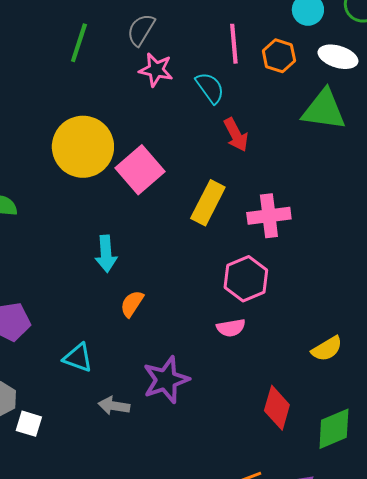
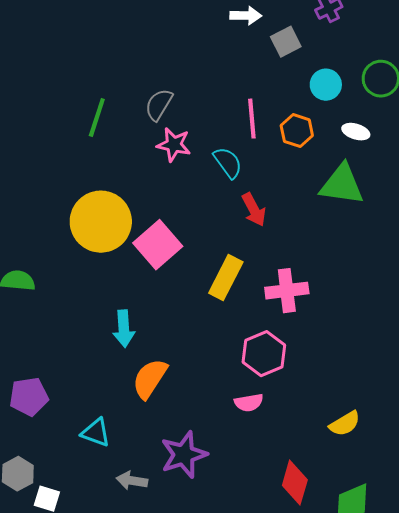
white ellipse: (338, 57) -> (356, 132), size x0.7
orange semicircle: (132, 304) -> (150, 379), size x1.5

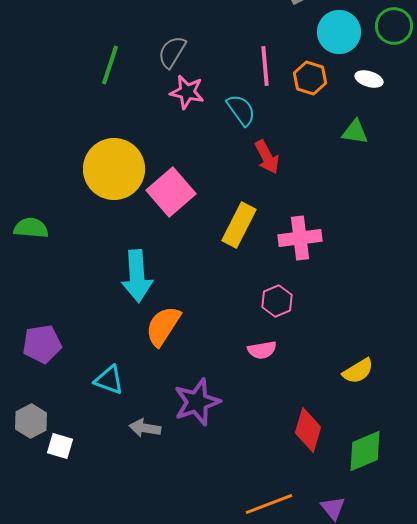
cyan circle: (326, 85) -> (339, 32), size x1.4
green triangle: (342, 185) -> (355, 132), size x0.6
cyan arrow: (124, 329) -> (137, 276), size x1.4
pink hexagon: (264, 354) -> (277, 301), size x0.7

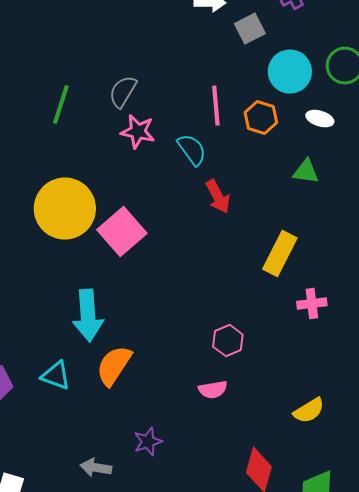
yellow rectangle: (239, 225) -> (280, 254), moved
pink cross: (300, 238) -> (312, 304), moved, size x0.7
cyan triangle: (109, 380) -> (56, 376), moved
purple star: (197, 402) -> (148, 442), size x0.6

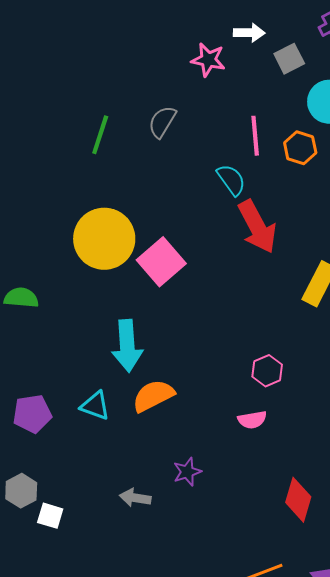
pink star: (138, 132) -> (208, 60), moved
red arrow: (218, 197) -> (257, 227), size x1.6
orange semicircle: (114, 366) -> (153, 396), turned 30

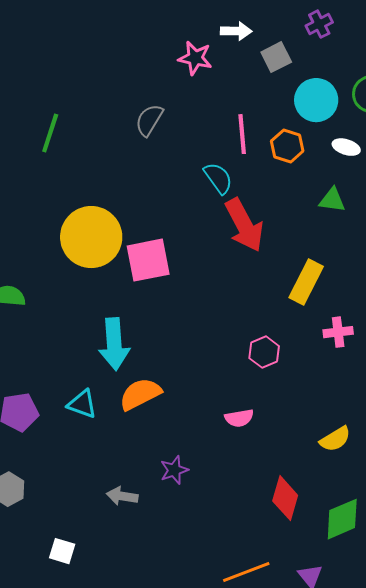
green line: (100, 135) -> (50, 133), moved
pink square: (161, 262) -> (148, 260), turned 30
pink hexagon: (267, 371) -> (264, 352), moved
white square: (50, 516) -> (62, 551), moved

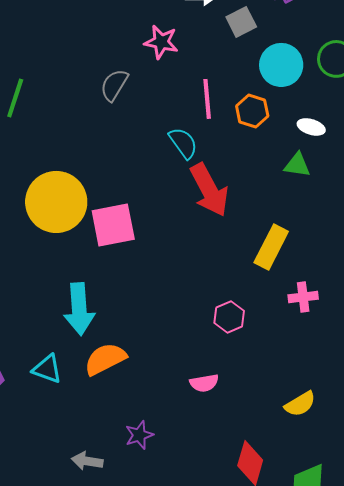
pink star: (195, 58) -> (161, 42), moved
white ellipse: (346, 147) -> (311, 127), moved

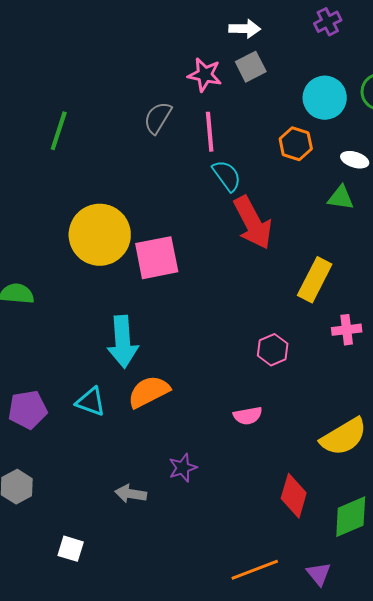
gray square: (241, 22) -> (251, 67), moved
pink line: (207, 99) -> (210, 132), moved
yellow semicircle: (300, 404) -> (344, 437), size x1.5

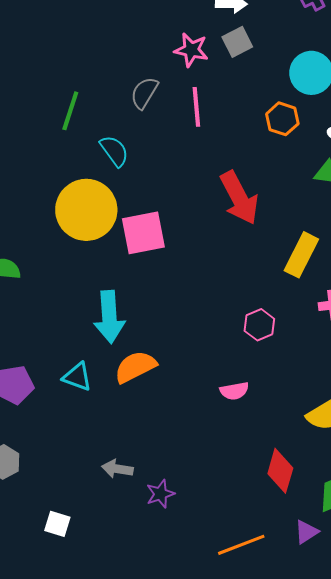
green line: (59, 131) -> (70, 111), moved
cyan semicircle: (227, 176) -> (114, 151), moved
purple star: (183, 468) -> (160, 494), moved
purple triangle: (319, 574) -> (306, 532), moved, turned 36

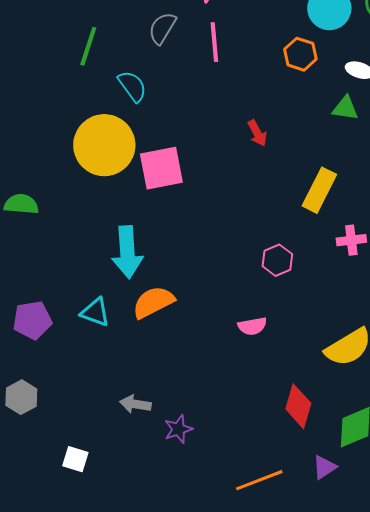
red arrow: (239, 198) -> (257, 133), size x0.5

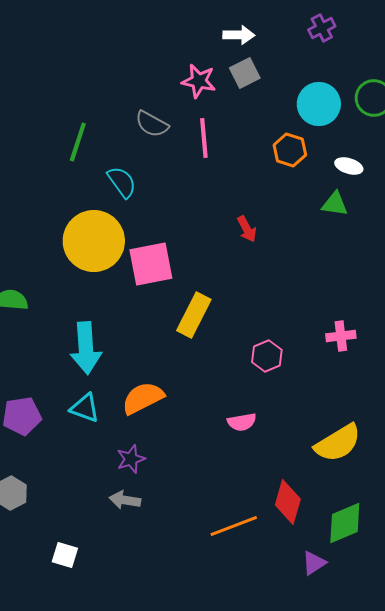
gray semicircle: (162, 28) -> (152, 124), turned -92
yellow rectangle: (319, 190) -> (194, 315), moved
cyan arrow: (127, 252) -> (86, 348), moved
purple star: (178, 429) -> (131, 459), moved
orange line: (259, 480) -> (234, 526), moved

